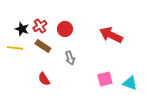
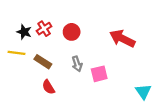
brown rectangle: (43, 46) -> (43, 62), moved
pink square: (105, 79) -> (99, 74), moved
cyan triangle: (130, 83) -> (143, 91), turned 35

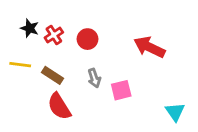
black star: (24, 32) -> (30, 28), moved
red semicircle: (48, 87) -> (59, 106), size x1.5

